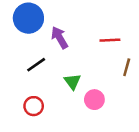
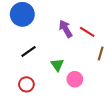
purple arrow: (59, 38) -> (66, 29), moved
red line: (110, 40) -> (87, 32), turned 35

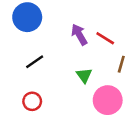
green triangle: (57, 65) -> (84, 75), moved
pink circle: (75, 79) -> (108, 100), moved, size x1.5

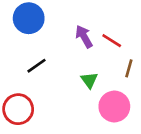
red circle: (32, 101) -> (18, 109), moved, size x1.5

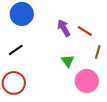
black line: (37, 66) -> (16, 50), moved

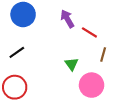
purple arrow: (64, 28) -> (67, 19), moved

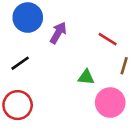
purple arrow: (67, 19) -> (58, 33), moved, turned 60
green triangle: (72, 64) -> (86, 77), turned -48

